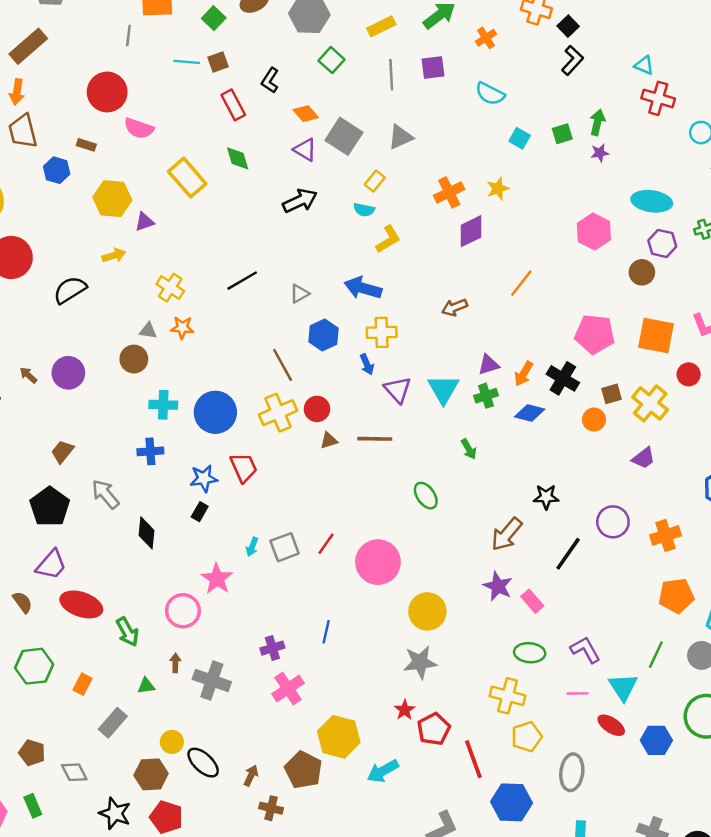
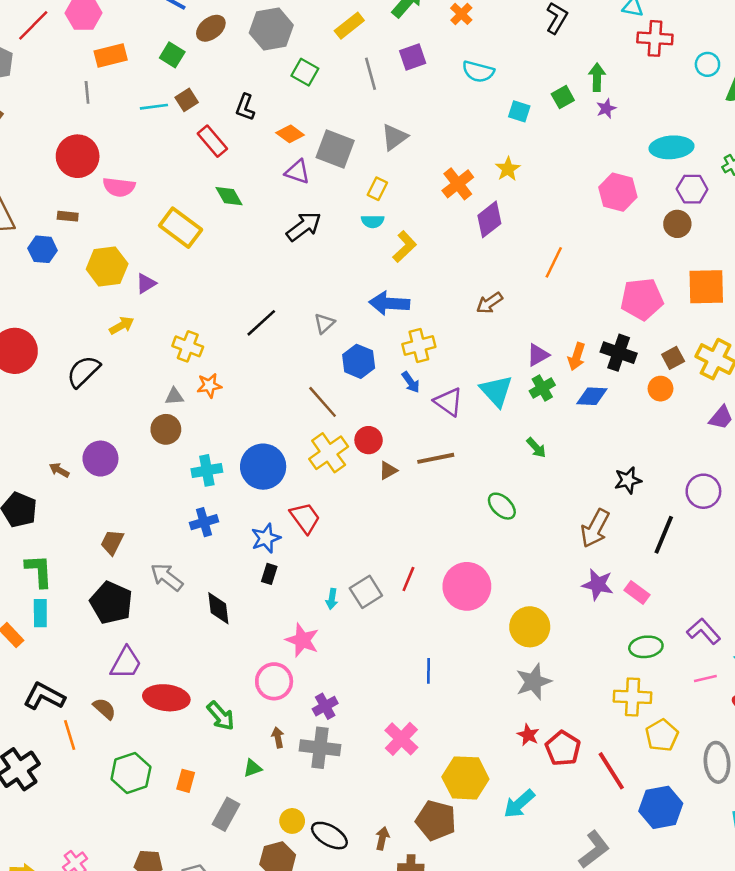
purple cross: (272, 648) -> (325, 706), moved

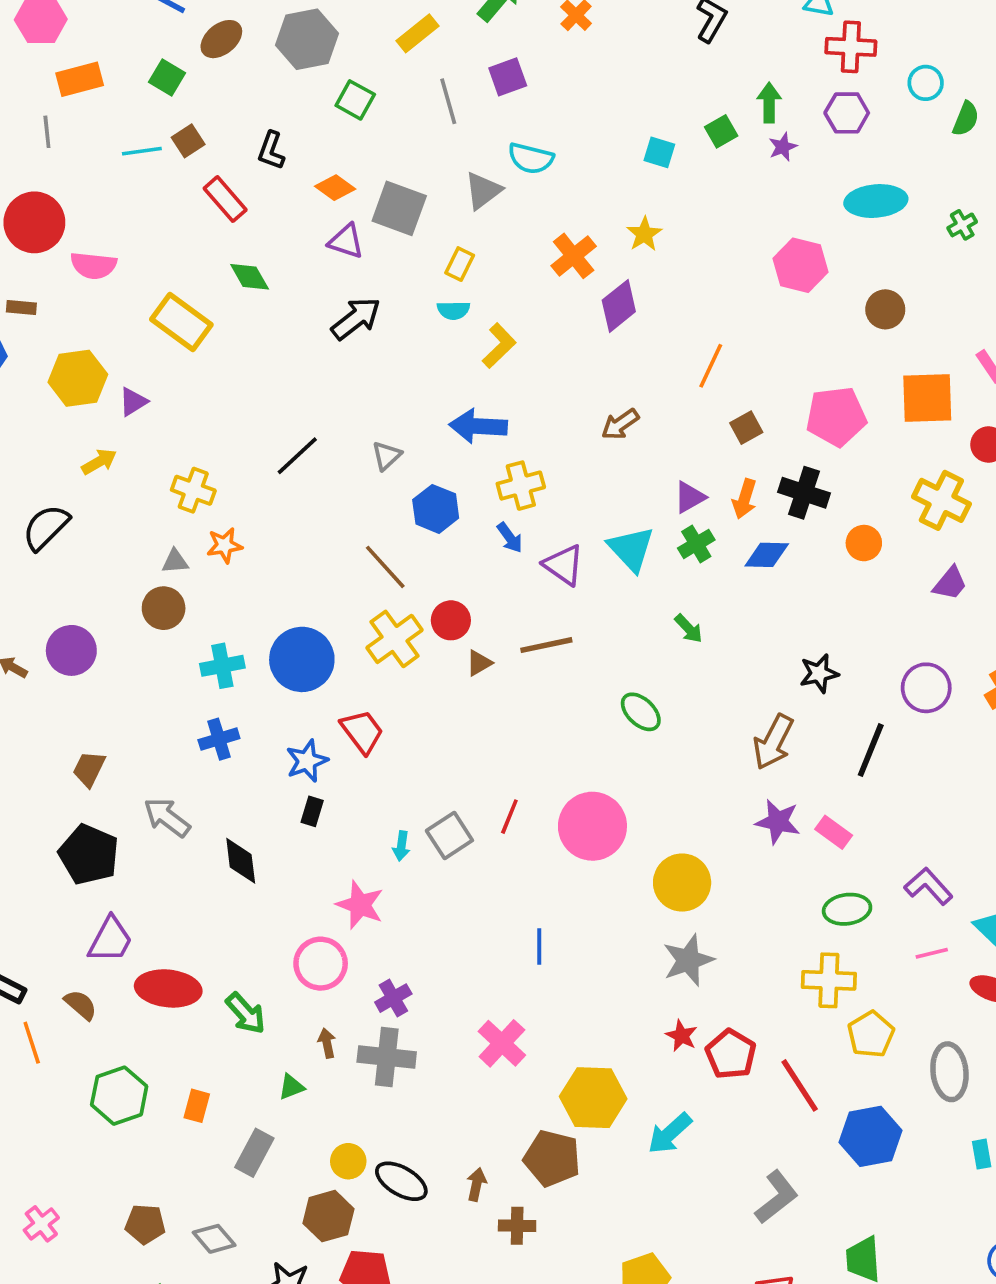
cyan semicircle: (478, 72) -> (531, 158), moved
purple hexagon: (692, 189) -> (847, 113), moved
brown square: (673, 358) -> (746, 428), moved

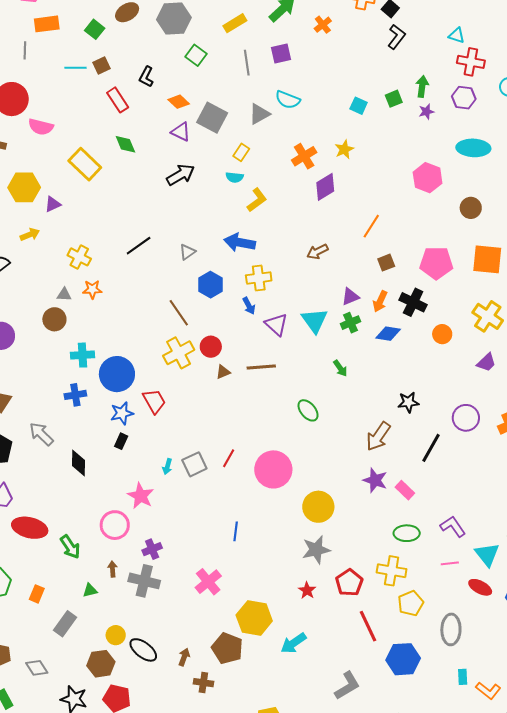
blue circle: (302, 659) -> (117, 374), moved
red pentagon: (731, 1054) -> (349, 583), moved

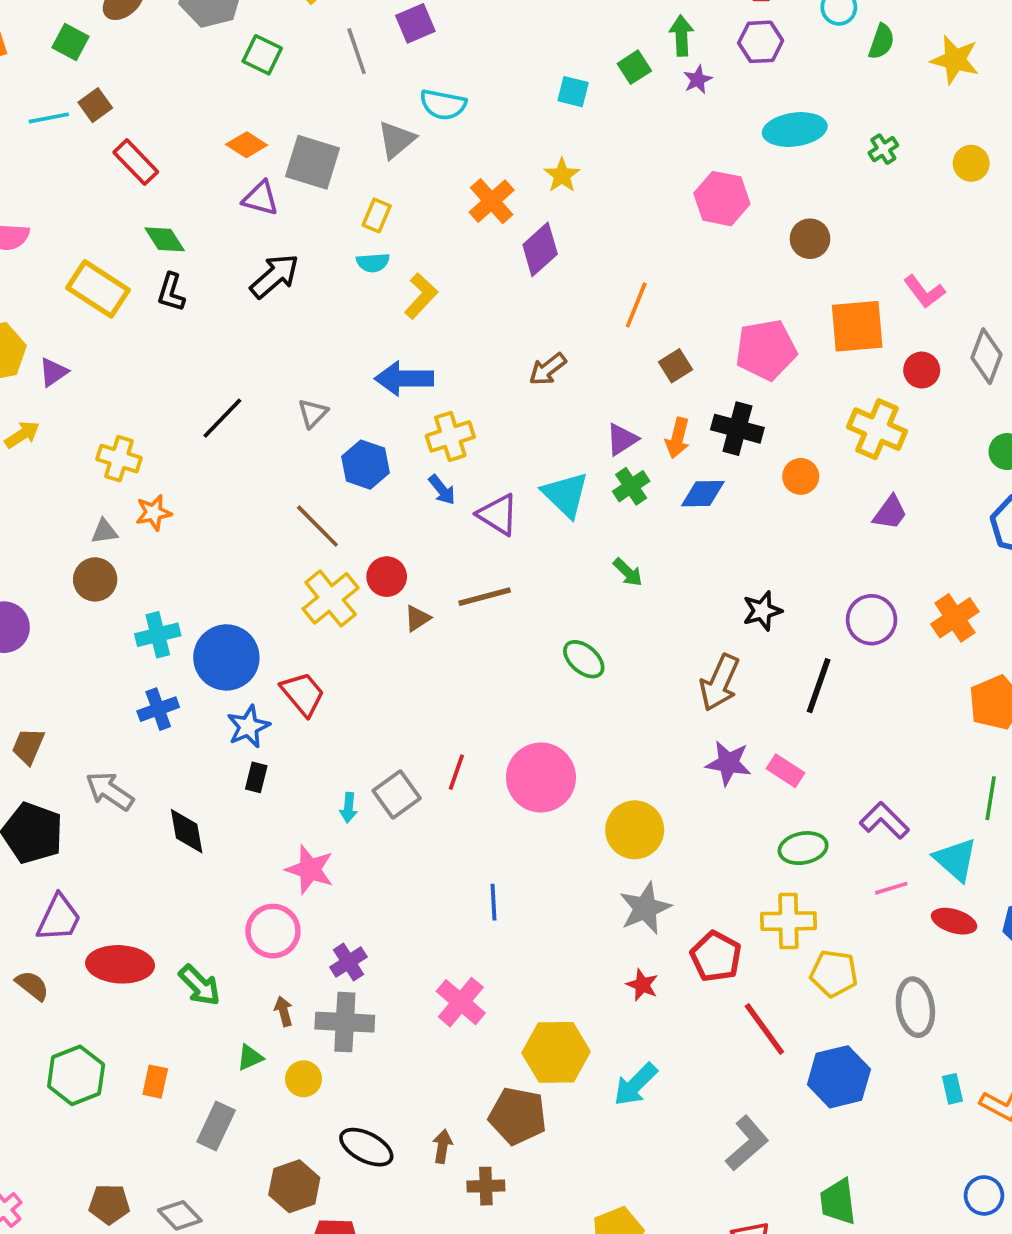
black L-shape: (146, 77) -> (171, 292), moved
yellow pentagon: (411, 603) -> (834, 973), turned -30
yellow circle: (116, 635) -> (304, 1079), moved

